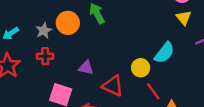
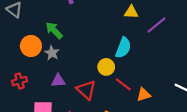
yellow triangle: (184, 18) -> (131, 12), turned -32
gray star: (44, 31) -> (52, 53), moved
red triangle: (113, 86) -> (86, 90), turned 35

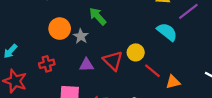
green arrow: (54, 30) -> (98, 16), moved
cyan semicircle: (123, 48) -> (167, 32), moved, turned -75
red triangle: (86, 90) -> (113, 61), moved

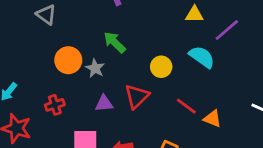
yellow circle: (136, 52) -> (161, 67), moved
red triangle: (113, 61) -> (137, 96), turned 35
orange triangle: (173, 82) -> (212, 119), turned 40

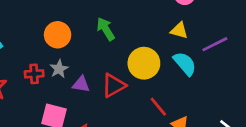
yellow triangle: (194, 14) -> (179, 30), moved
yellow circle: (161, 67) -> (144, 63), size x1.5
gray star: (95, 68) -> (59, 69), moved

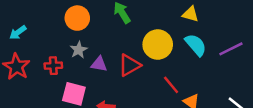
purple line: (215, 44) -> (231, 49), moved
red cross: (34, 74) -> (53, 66), moved

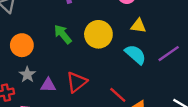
yellow triangle: (190, 14) -> (138, 26), moved
yellow circle: (158, 45) -> (98, 34), moved

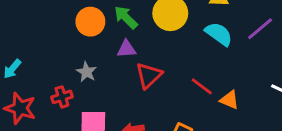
orange circle: (22, 45) -> (90, 22), moved
purple triangle: (48, 85) -> (126, 49), moved

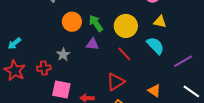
purple line: (260, 29) -> (183, 61), moved
red triangle: (149, 75) -> (116, 82), moved
red line: (202, 86) -> (124, 54), moved

